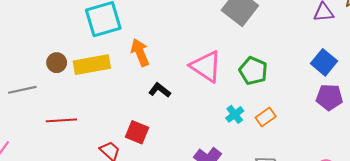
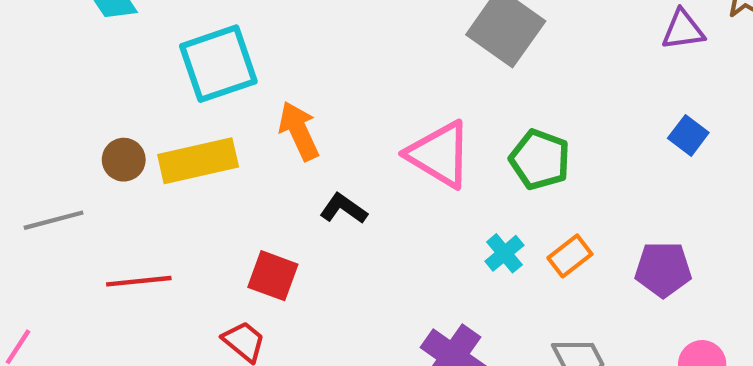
blue square: (324, 62) -> (688, 135), size x0.7
purple pentagon: (329, 97) -> (663, 269), moved
red square: (137, 132) -> (273, 276), moved

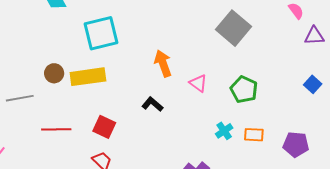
orange arrow: (299, 131) -> (163, 63), moved
pink triangle: (439, 154) -> (198, 83), size x0.6
orange rectangle: (570, 256) -> (254, 135), turned 36
red square: (273, 276) -> (104, 127), moved

